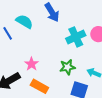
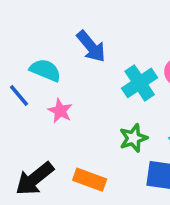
pink star: (31, 64) -> (60, 111), moved

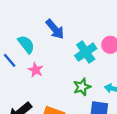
cyan semicircle: (45, 70) -> (26, 44), turned 30

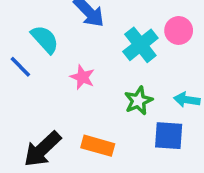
pink star: (36, 70) -> (82, 77), moved

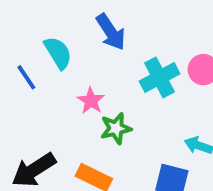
green star: (138, 101) -> (116, 128), moved

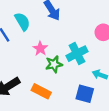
cyan cross: (160, 77) -> (77, 54), moved

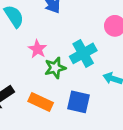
blue square: (85, 94) -> (79, 102), moved

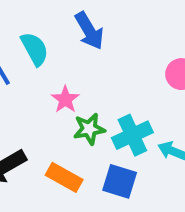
cyan cross: (83, 53) -> (132, 135), moved

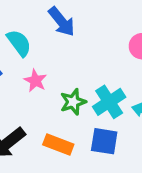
pink star: (65, 99) -> (35, 81), moved

